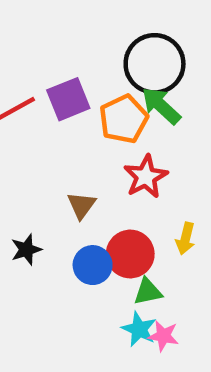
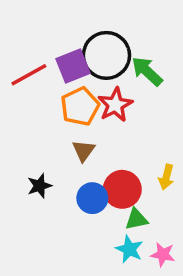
black circle: (155, 64) -> (106, 55), moved
orange pentagon: (124, 119) -> (80, 106), moved
red star: (146, 177) -> (115, 105), moved
pink star: (163, 336) -> (163, 255), moved

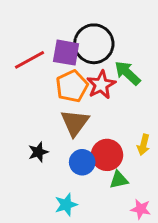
purple square: (73, 66) -> (66, 53), turned 32
green arrow: (147, 71) -> (127, 73), moved
brown triangle: (83, 151) -> (75, 123), size x1.5
cyan star: (129, 249) -> (66, 205), moved, turned 30

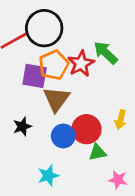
black circle: (94, 44) -> (44, 28), moved
purple square: (66, 53) -> (35, 76), moved

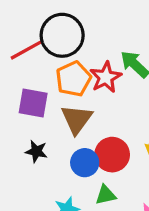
purple square: (35, 76) -> (33, 103), moved
black star: (22, 126) -> (36, 151), turned 30
green triangle: (97, 152) -> (106, 195), moved

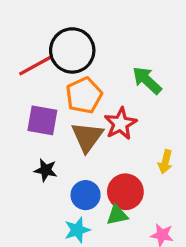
red star: (106, 77) -> (120, 124), moved
red circle: (112, 155) -> (125, 192), moved
blue circle: (85, 163) -> (86, 195), moved

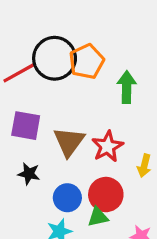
green arrow: (147, 80) -> (127, 87), turned 48
orange pentagon: (84, 95) -> (87, 61), moved
red star: (120, 124) -> (107, 146), moved

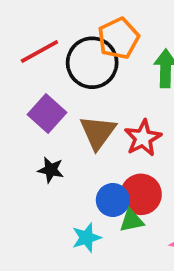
black circle: (55, 58) -> (92, 63), moved
purple square: (26, 126) -> (47, 113), turned 32
blue circle: (67, 198) -> (113, 200), moved

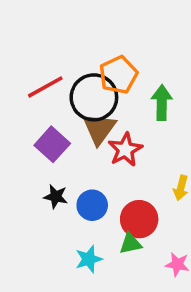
brown triangle: (98, 132) -> (99, 129), moved
red star: (143, 138) -> (125, 150), moved
blue circle: (113, 200) -> (92, 205), moved

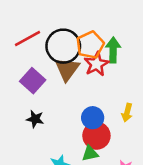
orange pentagon: (118, 75) -> (90, 45), moved
red star: (125, 150) -> (96, 64), moved
blue circle: (92, 205) -> (93, 118), moved

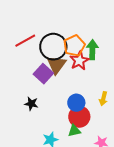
purple square: (33, 81) -> (43, 74), moved

